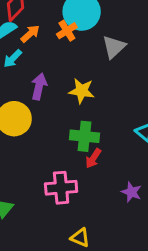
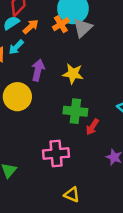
gray triangle: (114, 47) -> (83, 28), moved
red arrow: (93, 158) -> (92, 127), moved

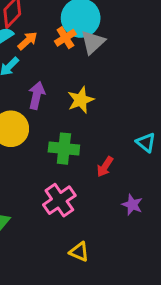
yellow star: (73, 74) -> (81, 100), turned -30
green cross: (75, 111) -> (64, 149), moved
pink cross: (56, 154) -> (59, 200), turned -30

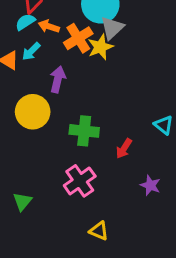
orange cross: (65, 38) -> (78, 38), moved, size x1.4
orange arrow: (27, 41) -> (49, 26), turned -120
yellow star: (81, 100) -> (100, 47), moved

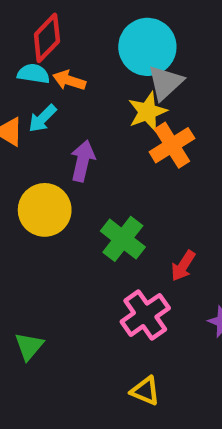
cyan semicircle: (25, 22) -> (33, 74), turned 42
orange cross: (78, 38) -> (172, 145), moved
green cross: (84, 131) -> (123, 239), turned 32
pink cross: (80, 181) -> (145, 315), moved

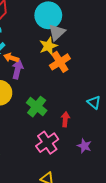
orange arrow: (69, 80) -> (11, 58), moved
red arrow: (183, 266) -> (65, 119), turned 152

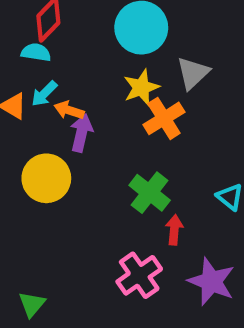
gray triangle: (57, 32) -> (193, 73), moved
green cross: (37, 107) -> (150, 193), moved
purple star: (84, 146) -> (211, 281), size x1.6

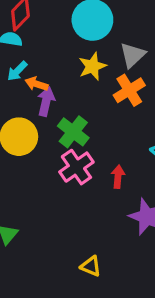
orange cross: (164, 118) -> (129, 90), moved
green cross: (150, 193) -> (73, 132), moved
pink cross: (139, 275) -> (76, 167), moved

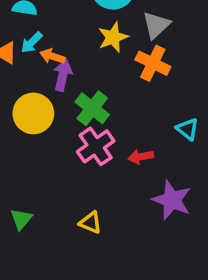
orange cross: (129, 90) -> (153, 63), turned -32
red arrow: (118, 177) -> (141, 157), turned -105
yellow triangle: (91, 266) -> (90, 223), moved

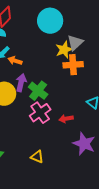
yellow star: (113, 37) -> (64, 50), moved
orange cross: (153, 63) -> (73, 65), turned -30
purple arrow: (63, 75) -> (21, 83), moved

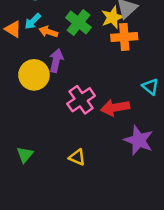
green cross: (38, 91) -> (78, 23), moved
red arrow: (66, 119) -> (115, 108), size x1.5

